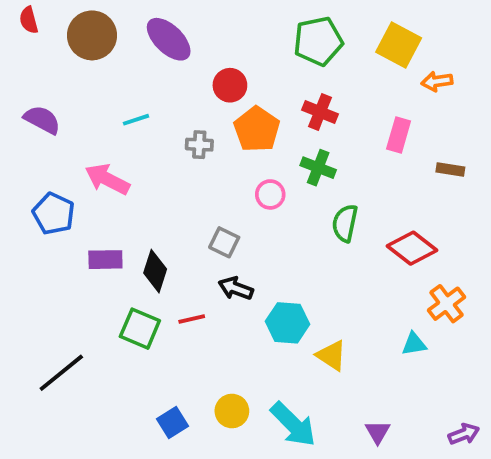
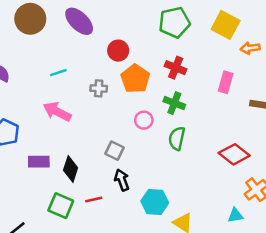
pink arrow: (107, 179) -> (57, 112), moved
green semicircle: (345, 223) -> (177, 138), moved
black arrow: (236, 288) -> (122, 180), turned 50

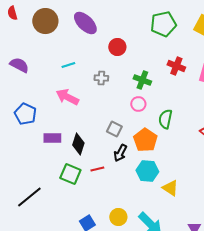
red cross: (176, 68) -> (176, 66), moved
orange pentagon: (135, 79) -> (145, 140), moved
green cross: (174, 103) -> (142, 80), moved
black arrow: (122, 180) -> (120, 153), turned -132

